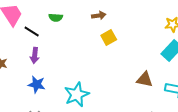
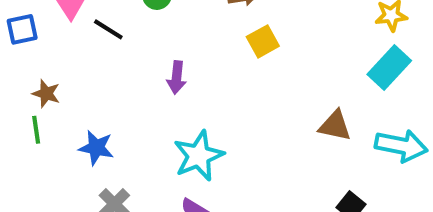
purple arrow: (35, 56) -> (177, 78), moved
blue star: (37, 84) -> (96, 148), moved

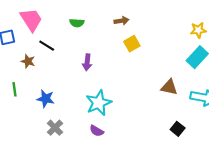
black line: (108, 29) -> (47, 46), moved
brown star: (46, 94) -> (28, 61), moved

